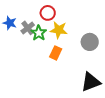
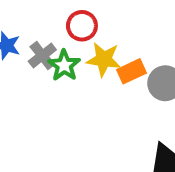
orange rectangle: (56, 53) -> (131, 71), moved, turned 40

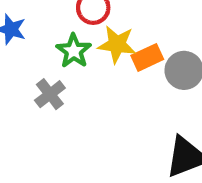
gray cross: (42, 56) -> (50, 94), moved

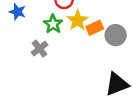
yellow star: (117, 44) -> (78, 20), turned 30

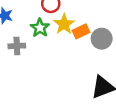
gray cross: (40, 49) -> (17, 46), moved, turned 35

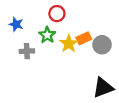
yellow star: (64, 24) -> (69, 44), moved

